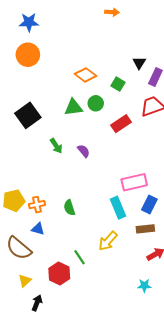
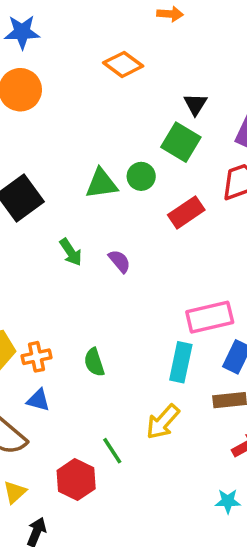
black triangle: (139, 63) -> (195, 104), moved
orange diamond: (86, 75) -> (123, 64), moved
green square: (118, 84) -> (181, 142), size x1.5
cyan rectangle: (118, 208) -> (181, 362), turned 35

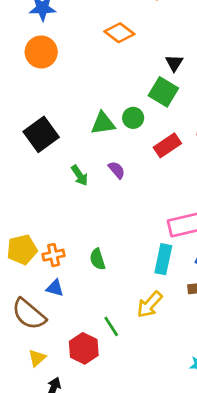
purple semicircle: (119, 261) -> (117, 170), moved

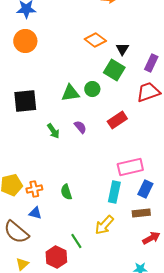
orange diamond: (119, 33) -> (95, 40), moved
black square: (41, 134) -> (25, 101), turned 30
red rectangle: (167, 145) -> (117, 120), moved

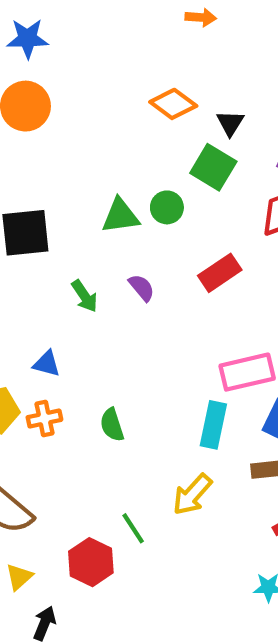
blue triangle: (35, 213) -> (47, 364), moved

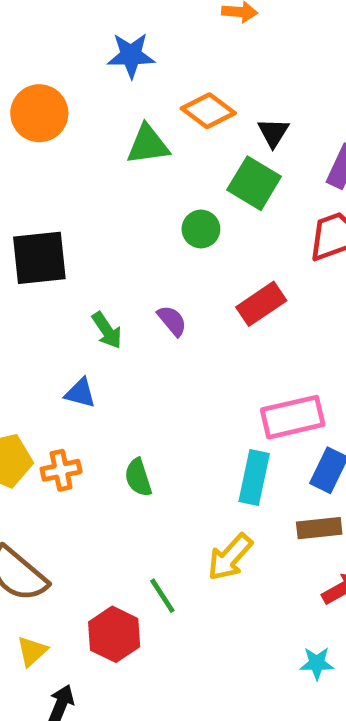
blue star: (28, 39) -> (131, 55), moved
green triangle: (120, 216) -> (148, 145), moved
blue triangle: (47, 364) -> (80, 393), moved

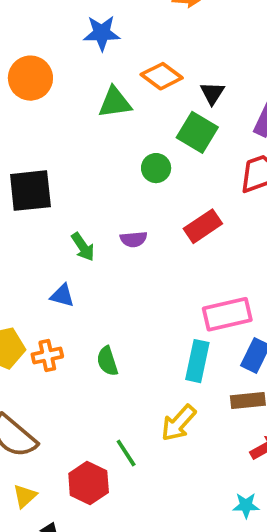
purple semicircle: (172, 321) -> (134, 239), turned 125

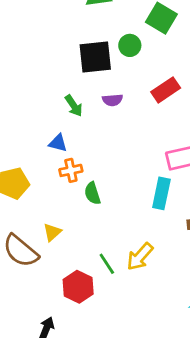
black square: (30, 191) -> (95, 57), moved
orange cross: (47, 355) -> (71, 170), moved
yellow arrow: (179, 423) -> (140, 257), moved
yellow triangle: (25, 496) -> (52, 232), moved

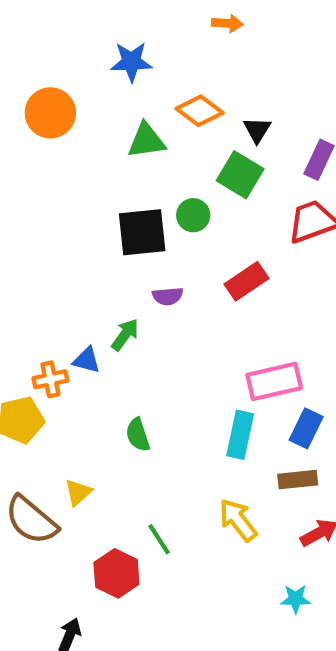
green arrow: (74, 106) -> (125, 335), moved, turned -110
orange cross: (71, 170) -> (50, 379), moved
yellow arrow: (140, 257) -> (238, 520), moved, turned 100

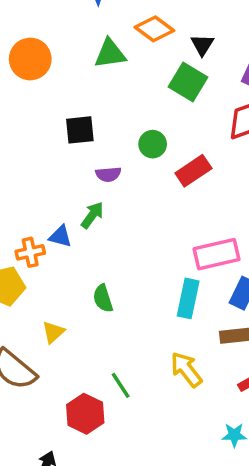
orange circle: (50, 113) -> (30, 59), moved
green circle: (193, 215) -> (153, 144), moved
black square: (142, 232) -> (80, 130), moved, size x0.7
purple semicircle: (168, 296) -> (108, 174), moved
yellow triangle: (78, 492) -> (53, 332), moved

